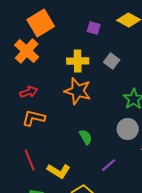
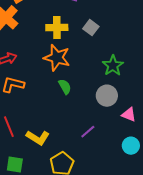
green semicircle: (86, 137) -> (65, 87), moved

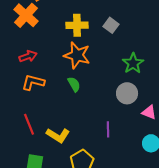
green semicircle: (65, 87) -> (74, 84), moved
purple line: (88, 132) -> (108, 129), turned -49

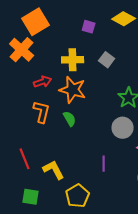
red arrow: (28, 56) -> (43, 82), moved
orange L-shape: (33, 82) -> (42, 112), moved, turned 90
yellow L-shape: (58, 135) -> (54, 170), turned -150

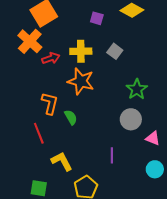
red arrow: (43, 82) -> (51, 58), moved
green semicircle: (70, 119) -> (71, 117), moved
red line: (25, 159) -> (39, 133), moved

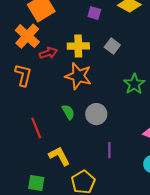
orange L-shape: (50, 103) -> (23, 75), moved
gray circle: (131, 119) -> (96, 114), moved

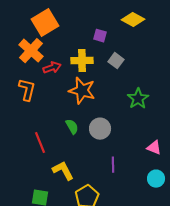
purple square: (94, 13) -> (100, 36), moved

